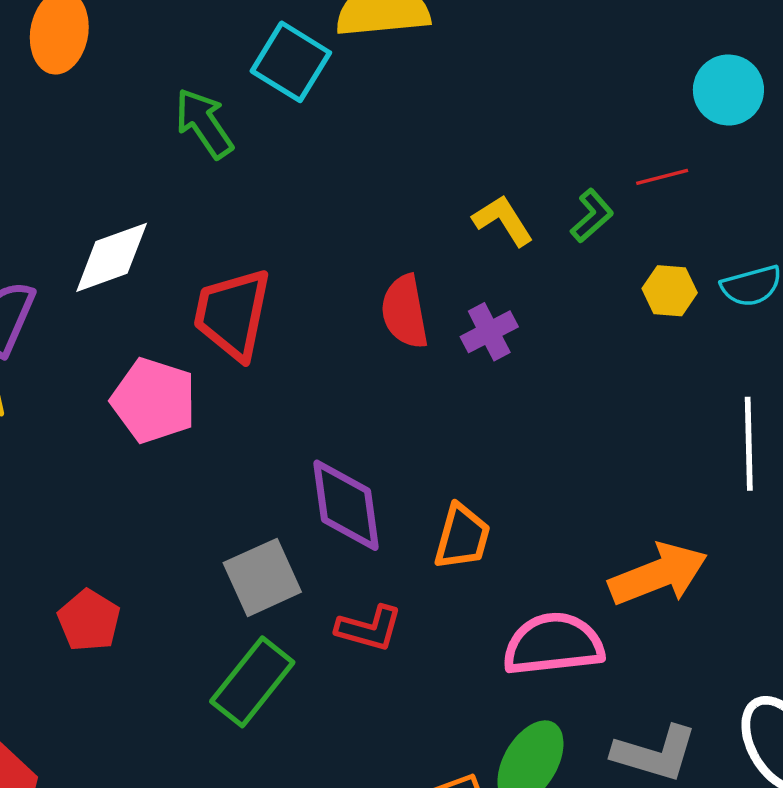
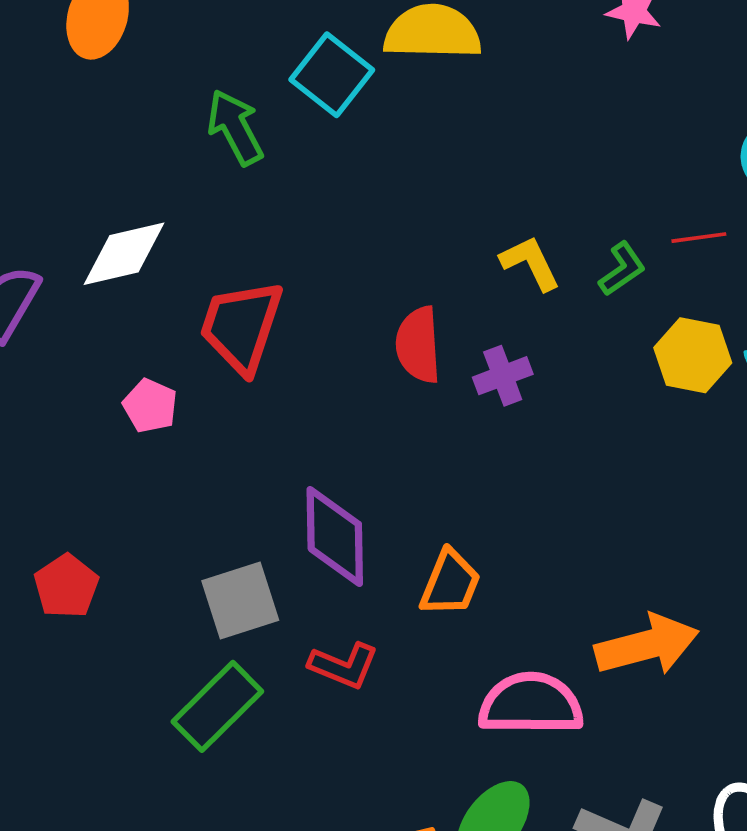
yellow hexagon: (670, 291) -> (693, 355), size x1.4
pink pentagon: (154, 400) -> (150, 406), size x0.6
red pentagon: (89, 621) -> (66, 586), moved

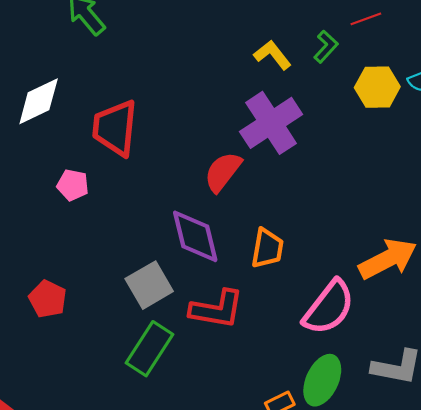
red semicircle: (418, 345) -> (223, 172), moved, turned 54
purple cross: (503, 376) -> (271, 123), size x1.8
red L-shape: (344, 666) -> (217, 309), size x1.4
pink semicircle: (531, 704) -> (329, 307), turned 140

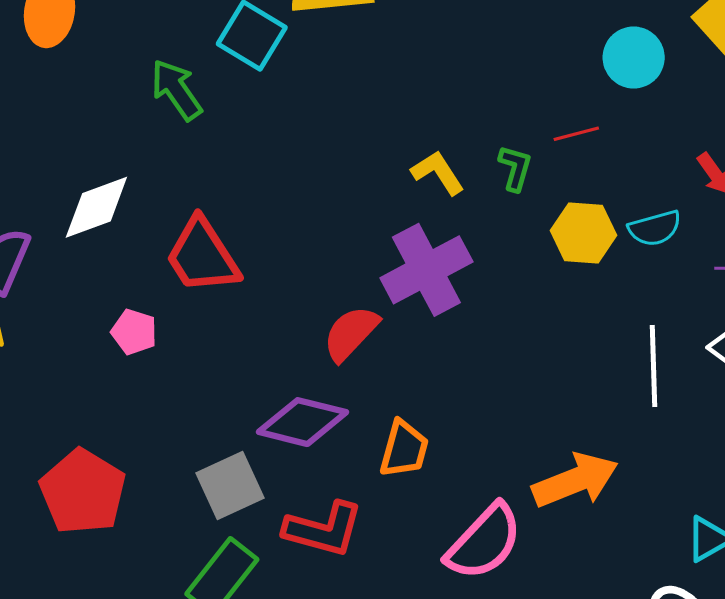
green L-shape: (326, 47) -> (515, 168), turned -32
red trapezoid: (115, 128) -> (202, 256), turned -44
purple diamond: (195, 236) -> (302, 422), turned -68
red pentagon: (48, 299) -> (83, 492), size x1.6

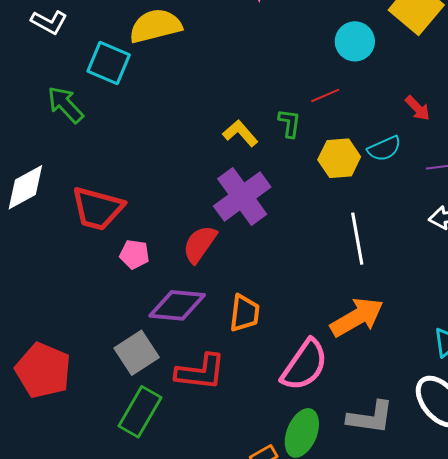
red trapezoid: (202, 256) -> (98, 208), turned -34
pink pentagon: (134, 332) -> (134, 254), moved
white line: (653, 366) -> (357, 239), moved

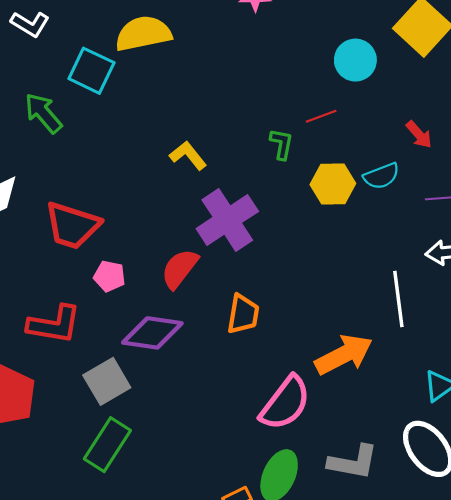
yellow L-shape: (240, 133) -> (188, 155), moved
white line: (357, 239) -> (398, 299), moved
orange trapezoid: (245, 313) -> (243, 314), moved
red L-shape: (201, 372) -> (54, 324), moved

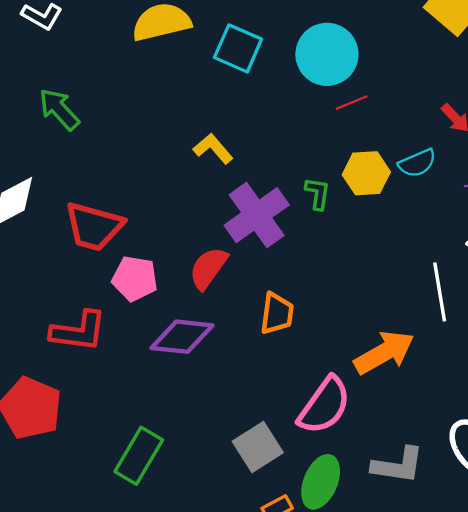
cyan circle: (355, 60) -> (327, 54), moved, size x1.4
cyan square: (91, 71) -> (238, 48), moved
green L-shape: (281, 144) -> (318, 194), moved
pink pentagon: (109, 276) -> (135, 279), size x1.4
gray square: (107, 381) -> (258, 447), moved

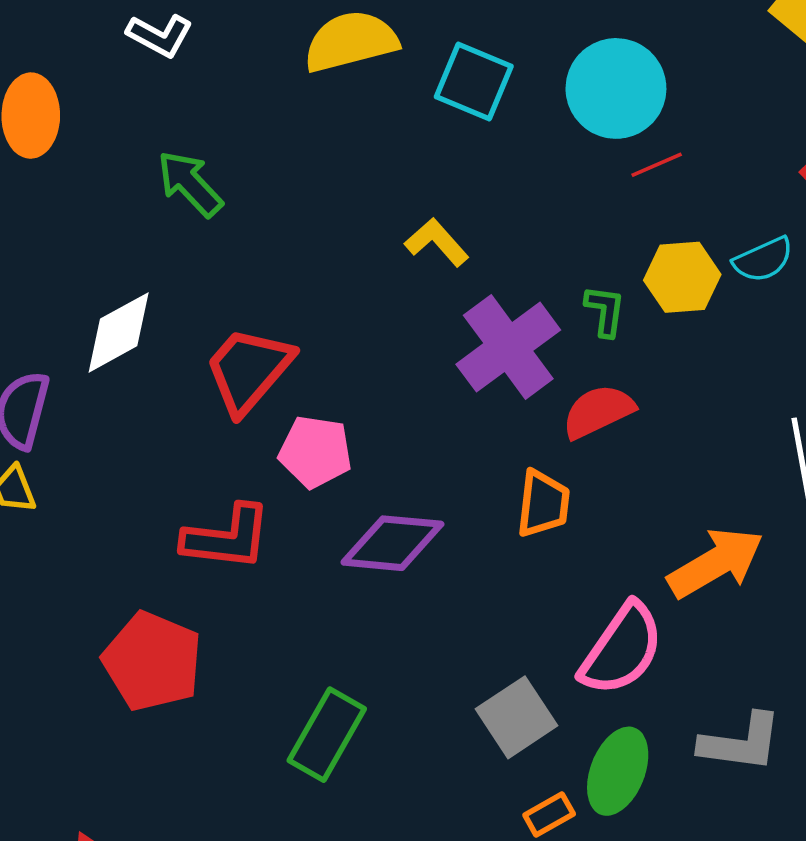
red trapezoid: (94, 227) -> (249, 370), turned 116
red semicircle: (208, 268) -> (598, 411), moved, turned 30

